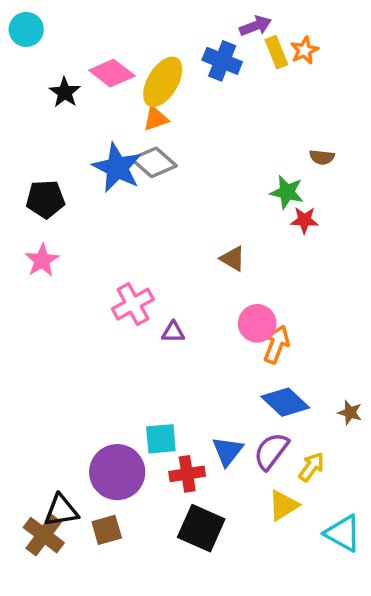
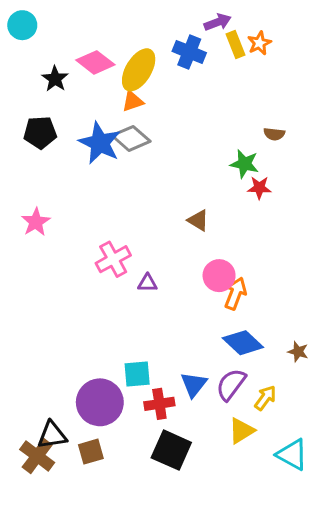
black pentagon: (45, 199) -> (40, 132), moved

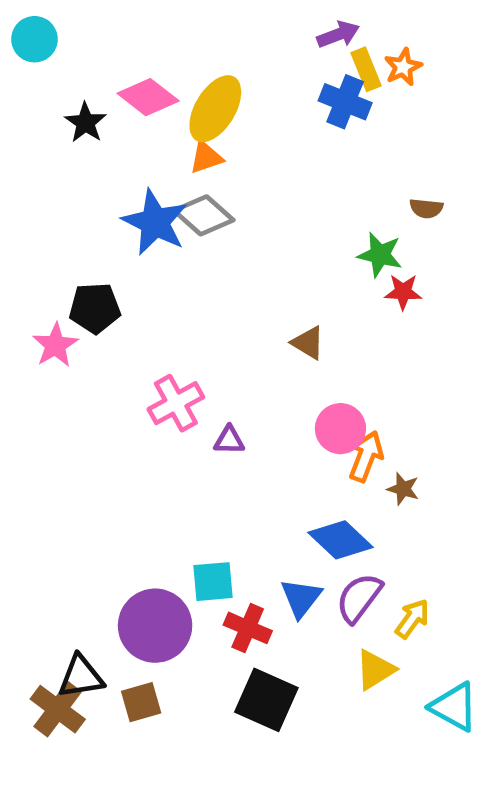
blue cross: (189, 52) -> (345, 102), moved
black pentagon: (40, 132) -> (95, 308), moved
blue diamond: (243, 343) -> (340, 540), moved
brown star: (298, 352) -> (403, 489), moved
red cross: (159, 404) -> (248, 628), turned 32

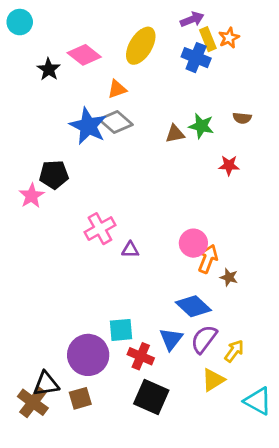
yellow ellipse: (215, 109) -> (141, 46), moved
green star: (380, 255) -> (201, 126), moved
brown triangle: (308, 343) -> (175, 134), moved, turned -42

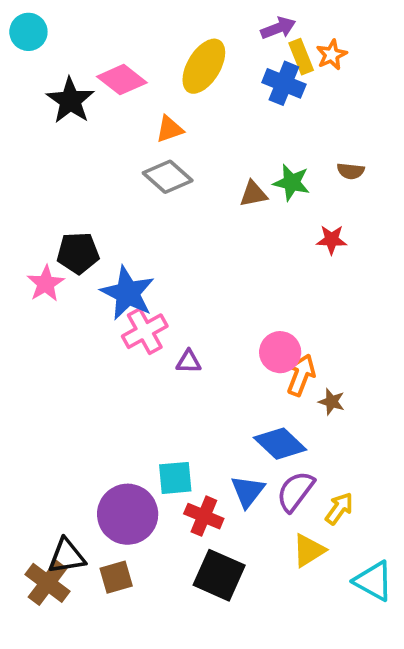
black star: (49, 69) -> (70, 100), size x1.4
blue star: (88, 126) -> (128, 293), moved

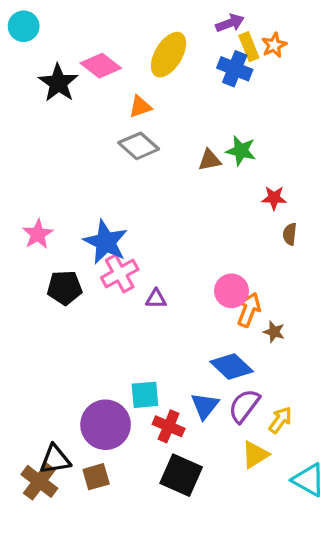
brown semicircle: (351, 171) -> (290, 234), moved, turned 90
black pentagon: (78, 253) -> (65, 288), moved

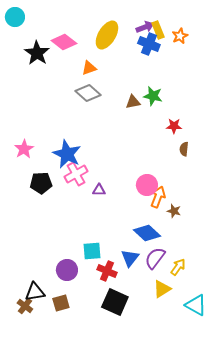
purple arrow: (230, 23) -> (145, 27), moved
orange star: (274, 45) -> (180, 36), moved
purple circle: (106, 425) -> (67, 270), size x0.7
brown cross: (39, 481) -> (25, 306), size x0.7

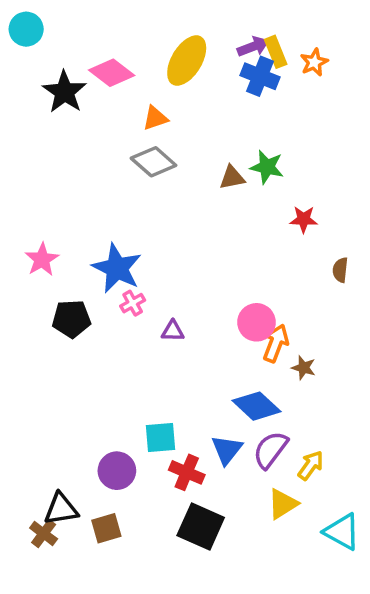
brown semicircle: (184, 149) -> (340, 270), moved
pink cross: (76, 174) -> (133, 303), size x0.6

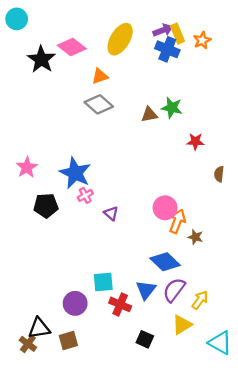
purple triangle: (173, 331) -> (111, 213), turned 40
black square: (201, 526) -> (145, 339), moved, size x0.6

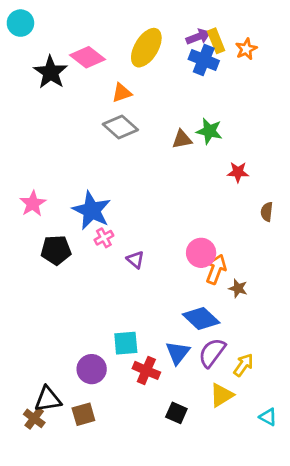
cyan triangle: (220, 343) -> (268, 417), size x0.6

